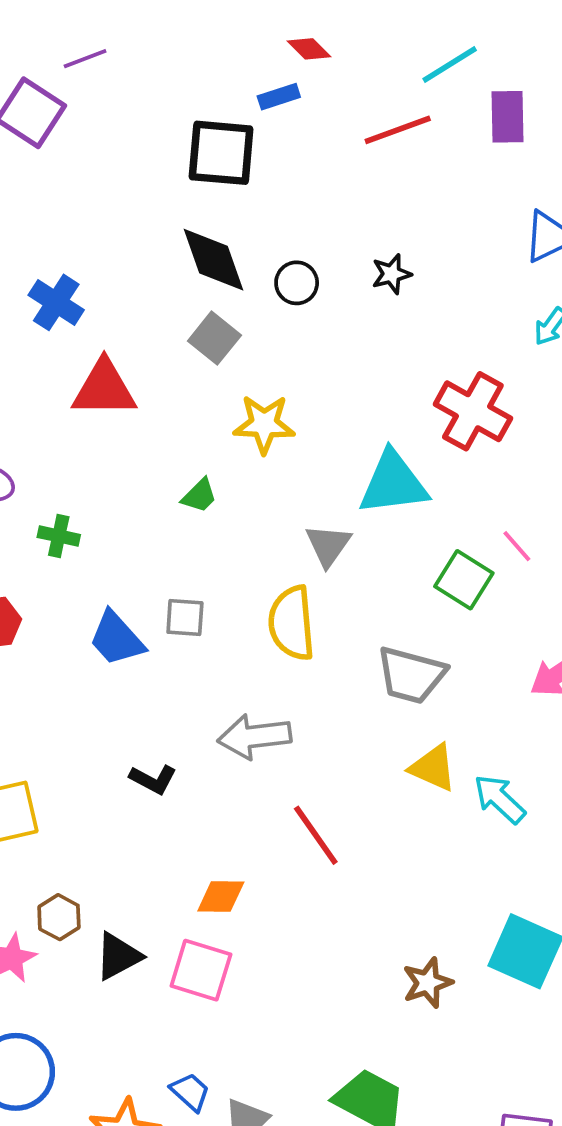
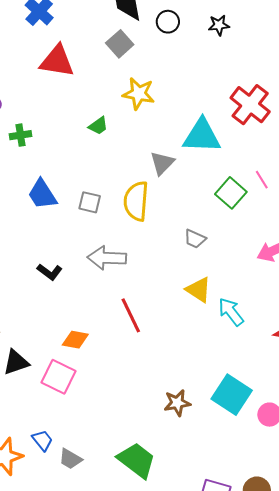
green cross: (59, 536) -> (20, 135), turned -30
gray square: (185, 618) -> (90, 202), moved
gray trapezoid: (411, 675) -> (195, 239), size x0.6

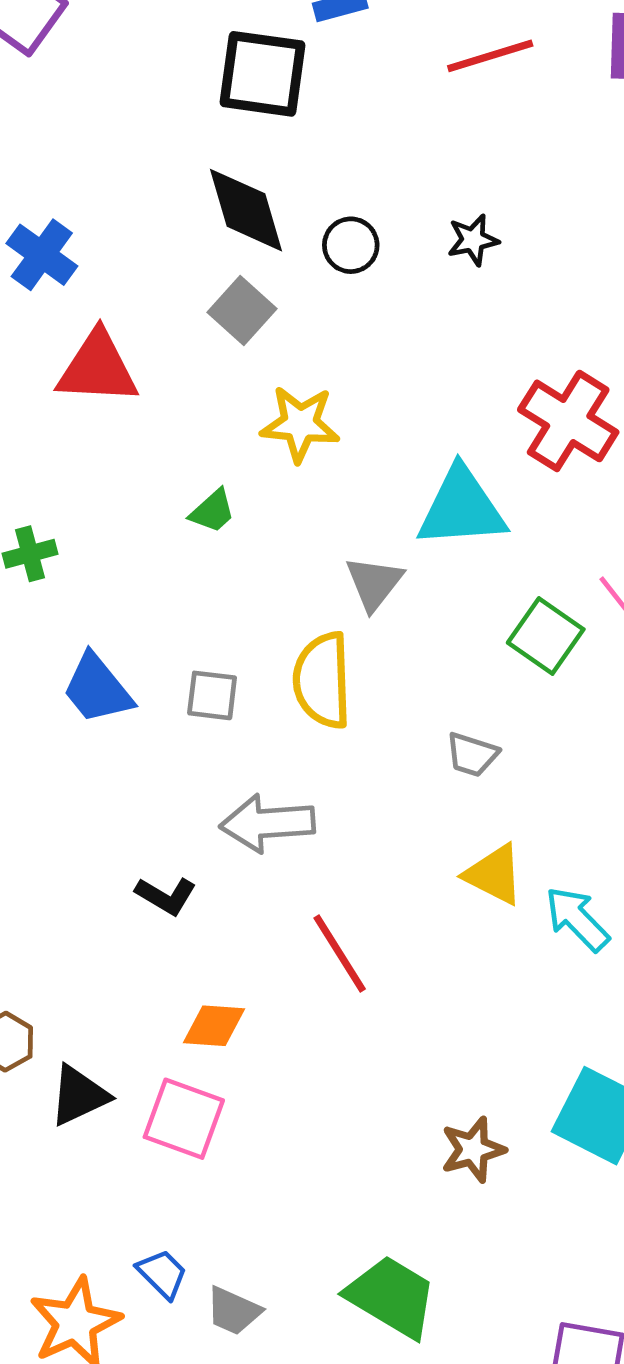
black L-shape: (50, 272) -> (166, 896), moved

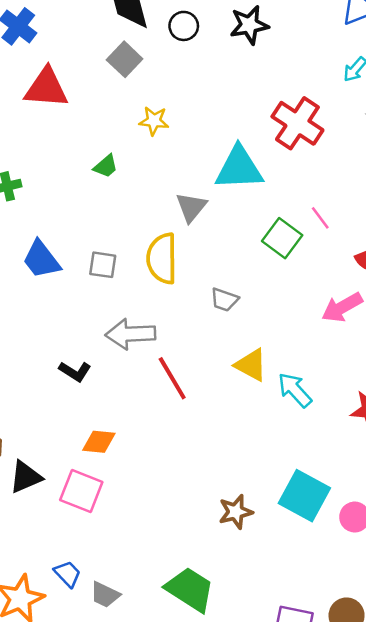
black star: (473, 240) -> (249, 25), size x1.4
yellow star: (300, 424) -> (154, 121), size x0.7
gray trapezoid: (472, 755) -> (224, 300), moved
red line: (340, 954) -> (172, 378), moved

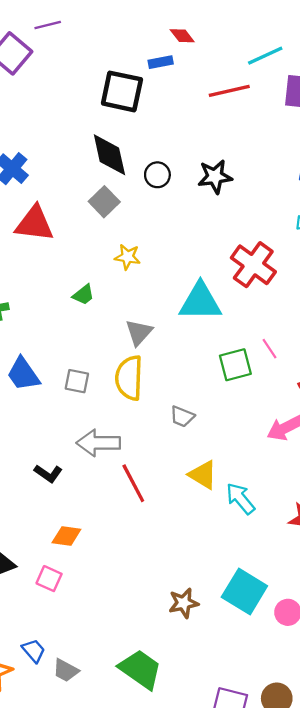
gray triangle: (191, 207) -> (139, 332), moved
green square: (282, 238) -> (235, 365), turned 36
pink square: (81, 491) -> (49, 579), size x0.7

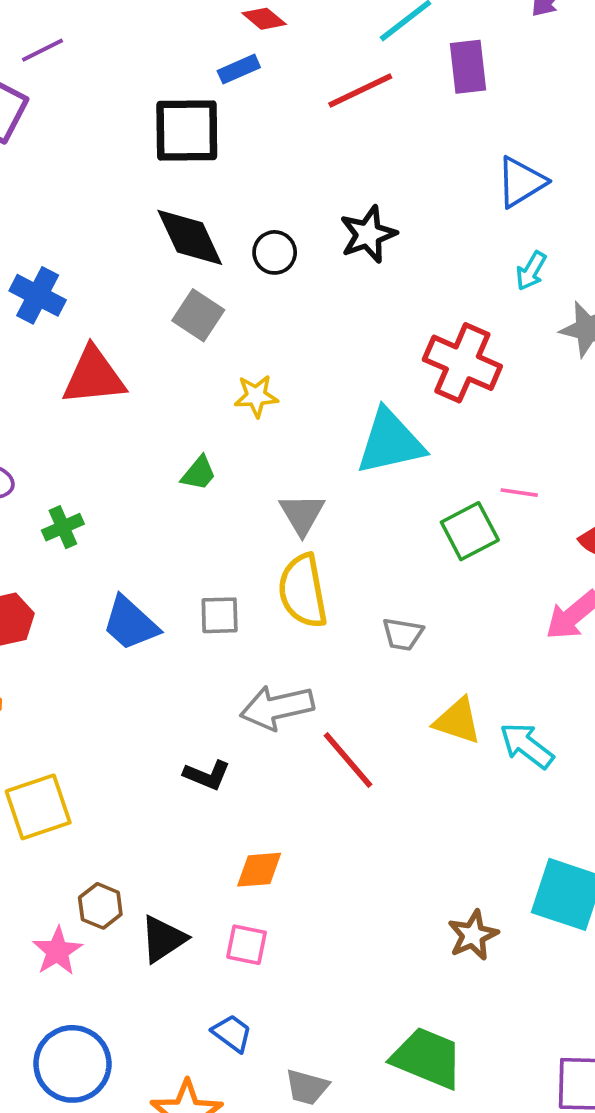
pink line: (270, 349) -> (519, 493), turned -35
blue trapezoid: (34, 651) -> (232, 1033), moved

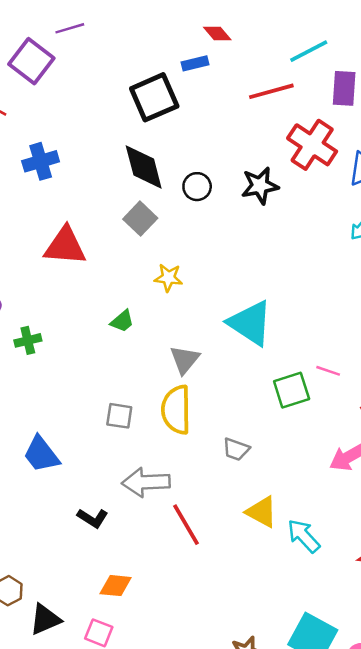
black square: (187, 131) -> (154, 97), turned -33
blue cross: (38, 295) -> (41, 161), moved, turned 36
red cross: (462, 363) -> (312, 145), moved
cyan triangle: (390, 442) -> (250, 323), turned 36
blue trapezoid: (130, 623) -> (41, 454), moved

